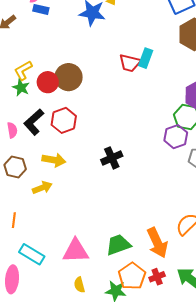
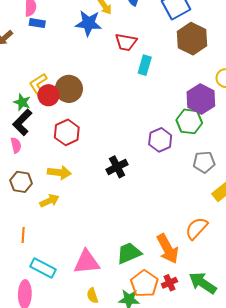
red trapezoid: (130, 63) -> (126, 42), moved
yellow L-shape: (23, 70) -> (38, 83), moved
black L-shape: (34, 122) -> (22, 122), moved
purple hexagon: (176, 137) -> (160, 140), moved

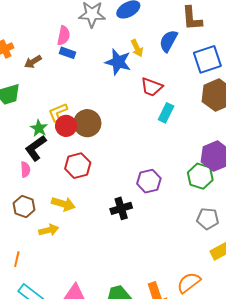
purple hexagon: (160, 140) -> (149, 181), moved

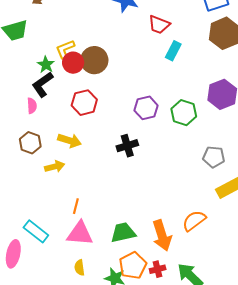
green hexagon: (200, 176) -> (184, 113), moved
purple hexagon: (149, 181) -> (146, 108), moved
orange line: (17, 259) -> (76, 206), moved

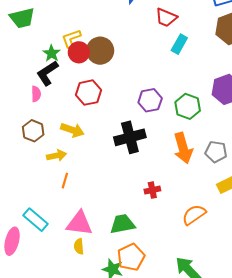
black cross: (127, 146) -> (130, 137), size x1.4
orange line: (76, 206) -> (65, 181), moved
orange arrow: (162, 235) -> (183, 148), moved
yellow semicircle: (79, 268) -> (79, 246), moved
red cross: (158, 269) -> (152, 190), moved

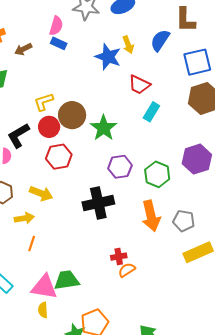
red circle: (79, 52) -> (49, 127), moved
green star: (52, 53) -> (104, 128), moved, size x1.5
orange semicircle: (194, 215) -> (127, 270), moved, size x0.7
green trapezoid: (123, 224) -> (67, 280), moved

